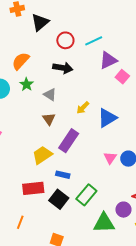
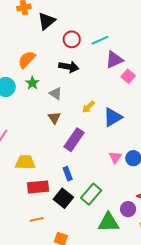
yellow trapezoid: (42, 155) -> (25, 162), moved, turned 35
blue rectangle: (63, 175) -> (68, 174), turned 56
orange line: (20, 222) -> (37, 219), moved, turned 56

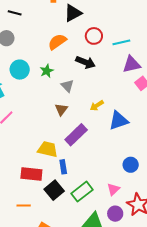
orange semicircle: (27, 59) -> (57, 42), moved
pink triangle: (115, 157) -> (113, 189), moved
yellow trapezoid: (25, 162) -> (48, 149), moved

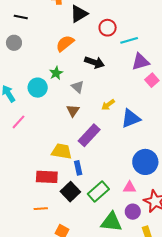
red circle: (94, 36) -> (108, 28), moved
cyan circle: (20, 70) -> (38, 88), moved
blue circle: (131, 165) -> (145, 162), size x1.6
pink triangle: (113, 189) -> (130, 187), turned 48

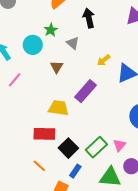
black arrow: (94, 62) -> (89, 18), turned -120
brown triangle: (73, 111) -> (57, 67), moved
blue rectangle: (78, 168) -> (75, 171), moved, turned 48
pink triangle: (130, 187) -> (119, 145), moved, turned -48
orange line: (41, 209) -> (39, 166), turned 48

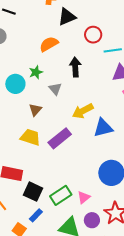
yellow arrow: (104, 60) -> (83, 111), size x1.5
yellow trapezoid: (58, 108) -> (30, 137), moved
black square: (68, 148) -> (33, 192), turned -30

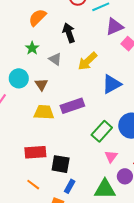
cyan circle: (15, 84) -> (19, 78), moved
yellow arrow: (83, 111) -> (88, 61), moved
purple rectangle: (60, 138) -> (72, 106), turned 35
green rectangle: (61, 195) -> (102, 131), moved

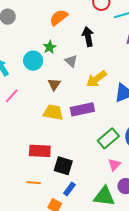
yellow arrow: (88, 61) -> (96, 79), moved
cyan circle: (19, 78) -> (33, 61), moved
orange line: (33, 185) -> (34, 183), turned -40

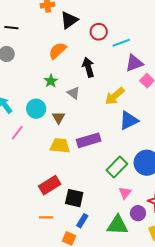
cyan circle: (33, 61) -> (36, 109), moved
yellow arrow: (96, 79) -> (115, 96), moved
red rectangle: (40, 151) -> (50, 185), turned -30

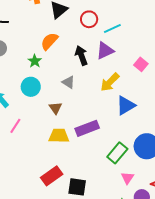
purple triangle: (134, 63) -> (105, 51), moved
green star: (51, 81) -> (35, 61), moved
cyan circle: (36, 109) -> (31, 87), moved

